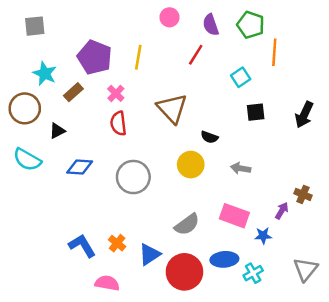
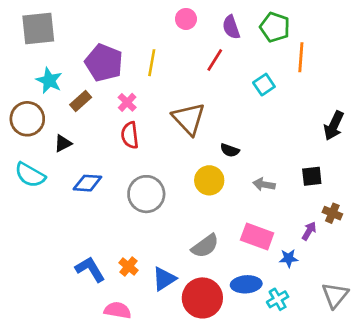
gray square: (35, 26) -> (38, 29), size x1.5
black square: (256, 112) -> (312, 176), moved

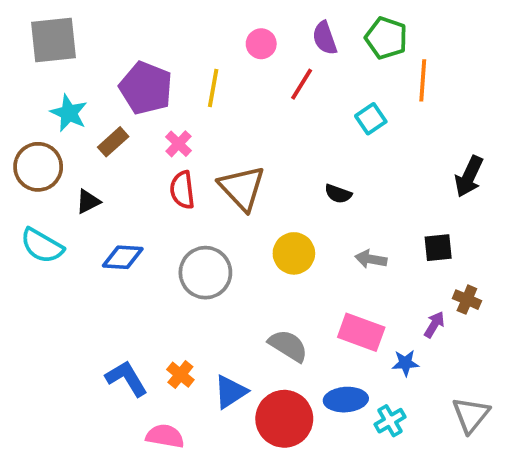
pink circle: (186, 19) -> (261, 44), moved
brown triangle: (189, 119) -> (242, 188), moved
black semicircle: (230, 150) -> (338, 194), moved
gray semicircle: (205, 246) -> (288, 346), turned -112

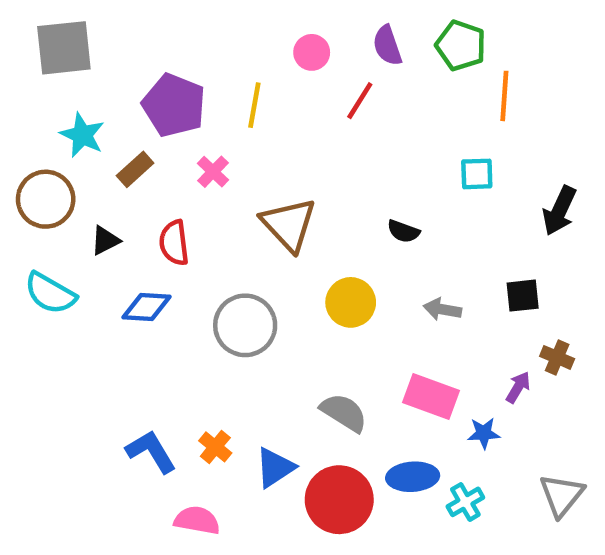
cyan square: (371, 119) -> (477, 174), moved, turned 32
red semicircle: (182, 190) -> (174, 243), moved

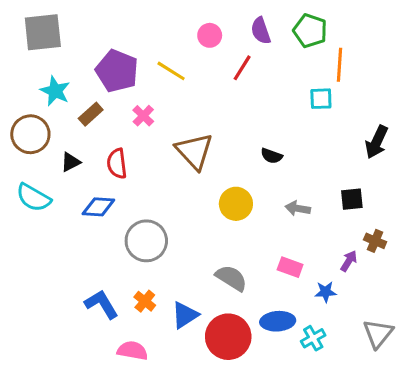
yellow line: (254, 105) -> (171, 71), turned -68
cyan square: (477, 174) -> (321, 99), moved
gray circle: (245, 325) -> (146, 241), moved
pink rectangle: (431, 396) -> (290, 267), size x0.7

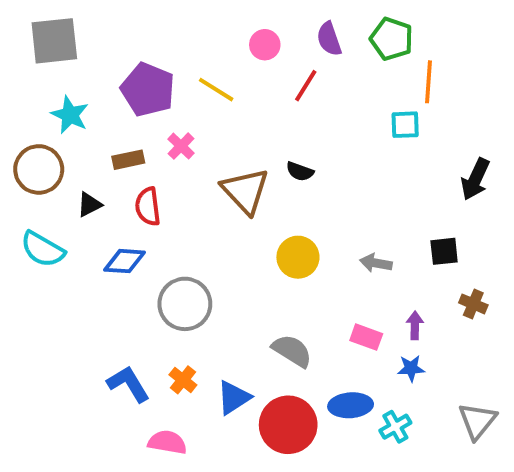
brown rectangle: (91, 114) -> (128, 160), moved, turned 30
black semicircle: (271, 156) -> (300, 171), moved
purple arrow: (349, 261) -> (415, 325), moved, turned -30

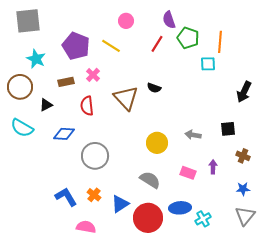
green pentagon: (391, 39) -> (188, 38), moved
pink circle: (265, 45) -> (126, 21), moved
red semicircle: (148, 206) -> (87, 106), moved
yellow circle: (298, 257) -> (157, 143), moved
blue star: (411, 368) -> (243, 189), moved

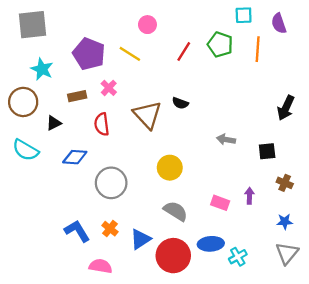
purple semicircle: (169, 20) -> (279, 23), moved
cyan square: (208, 64) -> (244, 15), moved
gray arrow: (193, 135) -> (226, 139), moved
yellow circle: (157, 143) -> (170, 168), moved

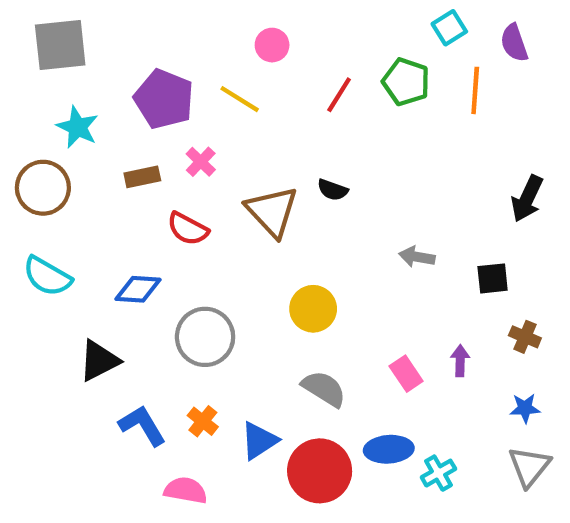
cyan square: (244, 15) -> (449, 28), turned -30
black triangle: (54, 123) -> (99, 361), moved, size x1.5
red semicircle: (102, 124) -> (188, 229), turned -55
pink rectangle: (220, 203) -> (406, 374), turned 36

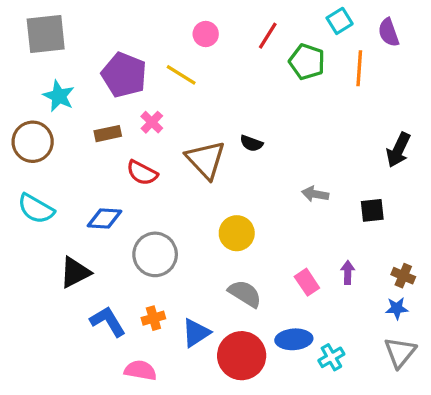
red line: (339, 95) -> (268, 36), moved
brown cross: (525, 337) -> (403, 276), moved
orange cross: (203, 421) -> (153, 318), turned 35

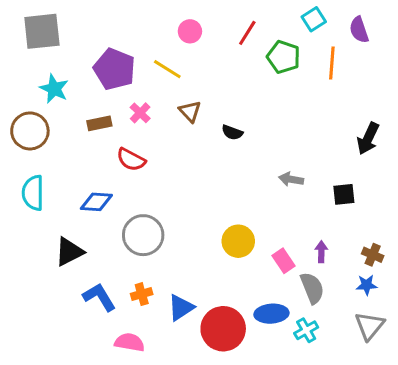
brown triangle: (206, 160) -> (190, 111), moved, size x0.6
cyan semicircle: (36, 209) -> (33, 193), turned 60
yellow circle: (237, 233) -> (238, 241), moved
gray semicircle: (245, 294) -> (312, 288), moved, turned 36

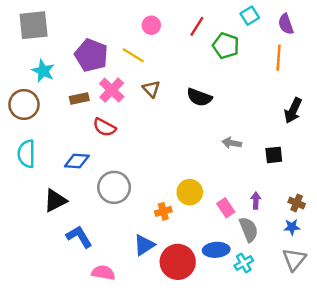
orange line: (332, 63) -> (279, 58), moved
pink cross: (140, 113) -> (112, 90), size x1.5
black semicircle: (232, 132) -> (199, 97), moved, size x1.5
orange cross: (142, 294) -> (163, 211), moved

